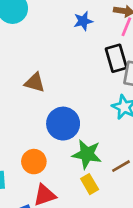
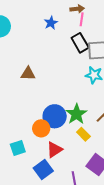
blue circle: (63, 124) -> (55, 116), moved
green star: (87, 154) -> (76, 114), turned -30

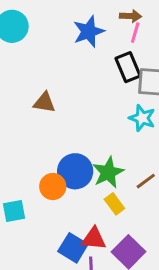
blue star: (51, 23) -> (89, 32), size x1.5
red triangle: (54, 150) -> (94, 239), moved, turned 30
blue square: (43, 170) -> (73, 248), moved, turned -30

